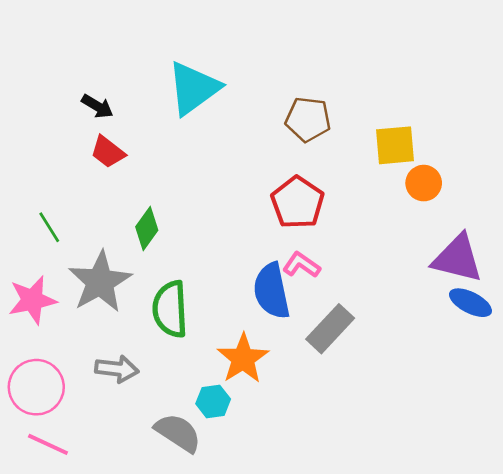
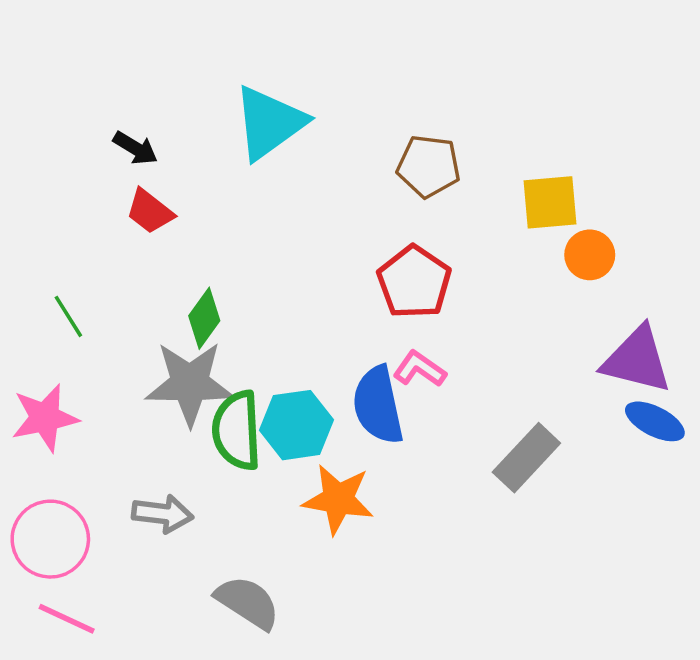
gray star: (100, 282) -> (190, 383), moved, turned 30
gray rectangle: (330, 329) -> (526, 458), moved
orange star: (243, 359) -> (338, 499), turned -30
cyan hexagon: (213, 401) -> (296, 425), moved, size x1.5

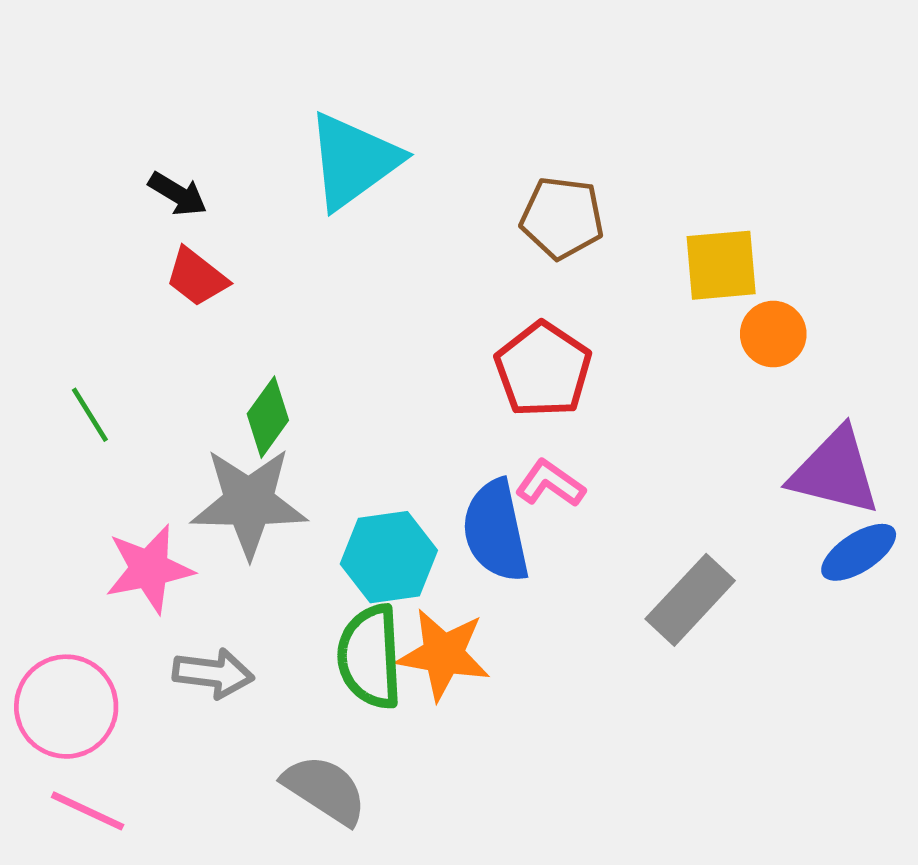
pink star: (45, 418) -> (149, 569), moved
blue ellipse: (655, 421) -> (859, 552), turned -60
green semicircle: (237, 430) -> (370, 657), moved

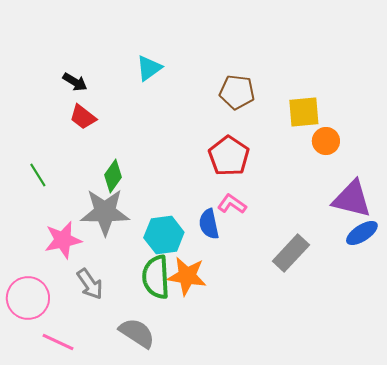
cyan triangle: (353, 161) -> (149, 68), size x0.6
blue semicircle: (496, 531) -> (209, 224), size x0.7
gray arrow: (213, 673) -> (90, 284), turned 48
pink line: (88, 811) -> (58, 342), moved

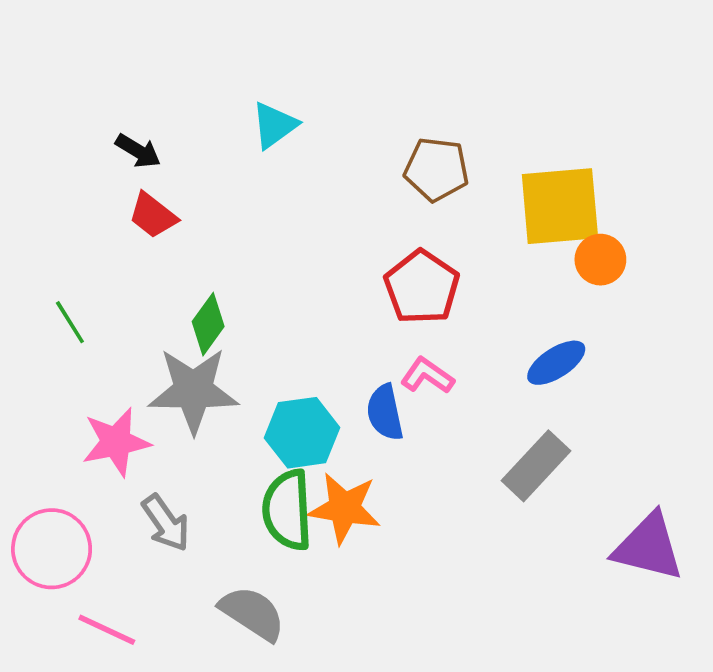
yellow square: (304, 112) -> (560, 206), size x1.4
purple triangle: (352, 199) -> (648, 547), moved
blue ellipse: (362, 233) -> (556, 363), moved

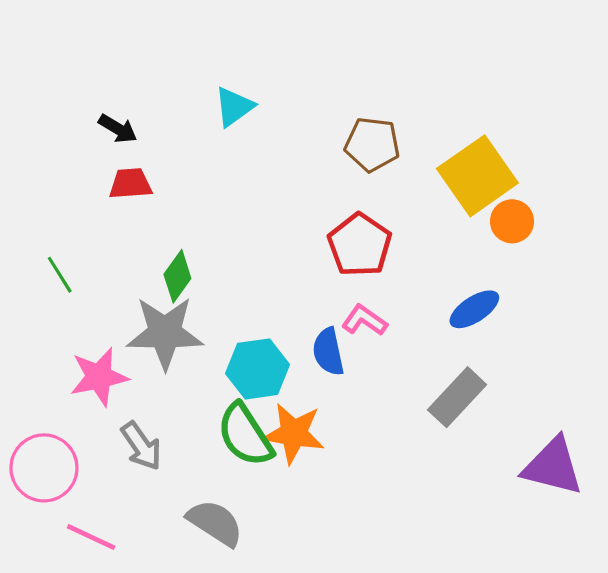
yellow square: (560, 206) -> (477, 176), turned -30
red trapezoid: (153, 215) -> (130, 184), turned 138
green semicircle: (287, 510) -> (245, 435), turned -30

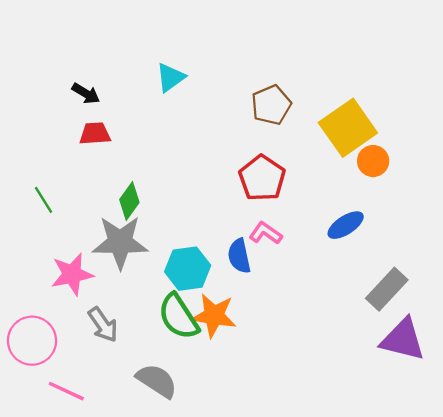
brown pentagon: (372, 144) -> (271, 105), turned -30
gray rectangle: (457, 397) -> (387, 289), moved

